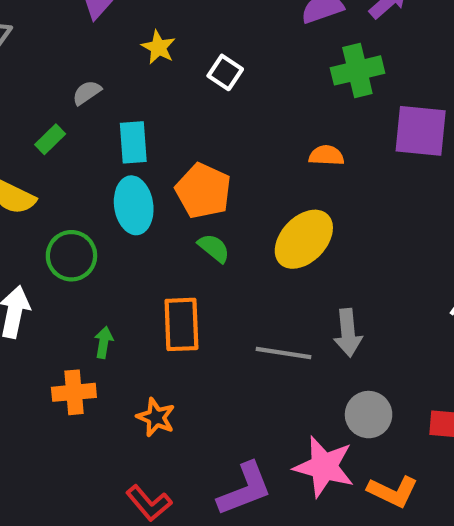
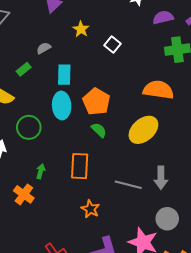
orange semicircle: (326, 155) -> (158, 90), size x1.8
orange cross: (74, 392) -> (24, 194), turned 36
orange star: (156, 417) -> (90, 209), moved

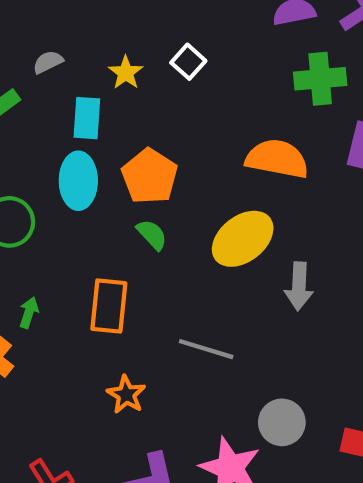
yellow star: (81, 29) -> (126, 73), moved
gray arrow: (161, 178) -> (299, 286), moved

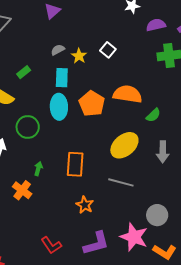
gray semicircle: (48, 62) -> (58, 50), moved
orange semicircle: (277, 159) -> (128, 94), moved
green semicircle: (152, 235) -> (153, 115), moved, turned 91
yellow ellipse: (243, 239) -> (124, 145), moved

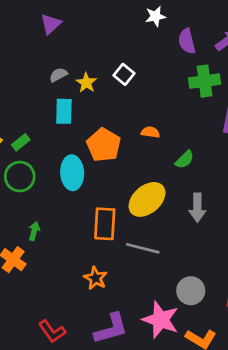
purple semicircle: (156, 25) -> (187, 41), turned -90
green rectangle: (24, 72) -> (21, 142), moved
orange semicircle: (128, 94) -> (150, 132), size x0.5
cyan ellipse: (59, 107) -> (72, 173), moved
orange rectangle: (75, 164) -> (105, 224), moved

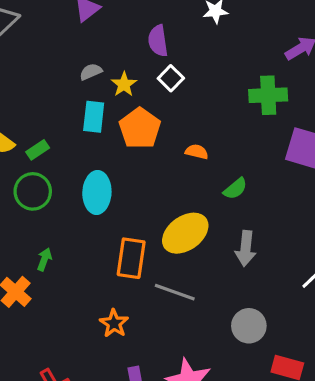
purple semicircle: (187, 41) -> (158, 41), moved
orange pentagon: (104, 145) -> (140, 128), moved
gray circle: (191, 291) -> (249, 326), moved

